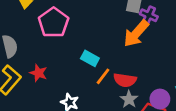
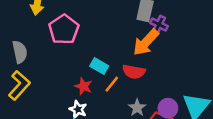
red star: (38, 73) -> (83, 86), moved
red semicircle: (125, 80) -> (134, 72), moved

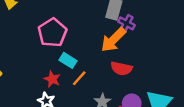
pink pentagon: (64, 29) -> (52, 33), moved
red semicircle: (134, 72) -> (121, 68), moved

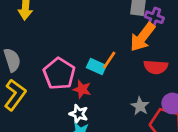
pink pentagon: (52, 33) -> (59, 74), moved
orange line: (79, 78) -> (109, 60), moved

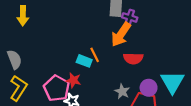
orange line: (109, 60) -> (95, 55), turned -56
pink pentagon: (59, 74) -> (57, 88), moved

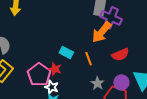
purple cross: (130, 17) -> (111, 18), size x1.5
orange line: (95, 55) -> (89, 59), moved
red semicircle: (133, 58) -> (120, 54), moved, turned -30

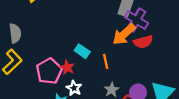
red semicircle: (120, 54) -> (143, 42), moved
white star: (52, 87) -> (74, 88), moved

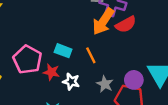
pink pentagon: (49, 71) -> (27, 60), moved
white star: (74, 88) -> (71, 82), moved

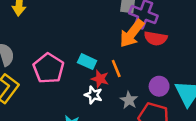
red semicircle: (126, 24) -> (156, 38), turned 35
red star: (51, 72) -> (100, 79), moved
purple circle: (134, 80) -> (159, 86), moved

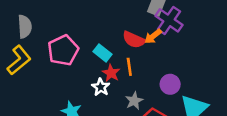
orange arrow: (132, 34) -> (153, 36), size x0.6
red semicircle: (156, 38) -> (134, 40), moved
purple circle: (159, 86) -> (170, 84), moved

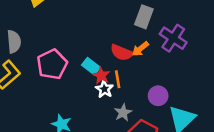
purple cross: (169, 20) -> (173, 38), moved
red star: (111, 73) -> (101, 76), moved
white star: (101, 87) -> (104, 89), moved

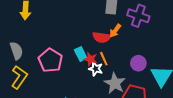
cyan rectangle: (91, 66) -> (81, 54), turned 40
gray star: (123, 113) -> (115, 83), size x1.5

